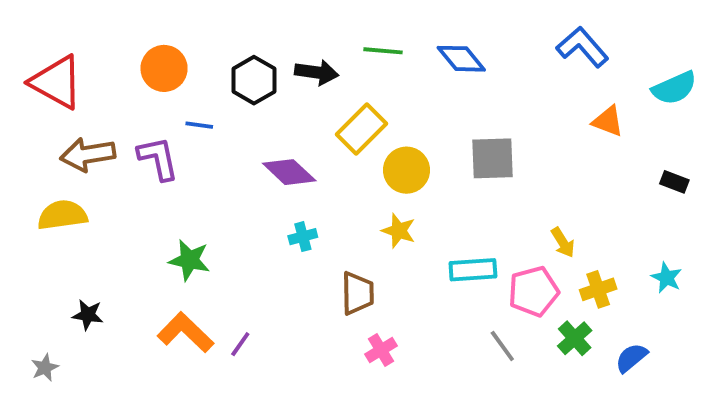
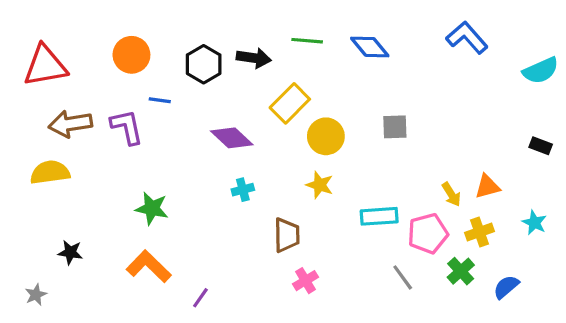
red triangle: (56, 82) -> (45, 66), turned -39
orange triangle: (608, 121) -> (487, 186), moved, turned -36
gray square: (493, 158) -> (395, 127), size x0.7
purple line: (240, 344) -> (200, 298), moved

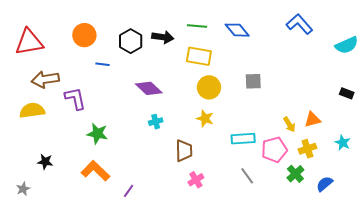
yellow rectangle: (290, 103) -> (199, 56), moved, turned 55
purple L-shape: (127, 127) -> (75, 98), moved
gray line: (403, 277) -> (247, 176), moved

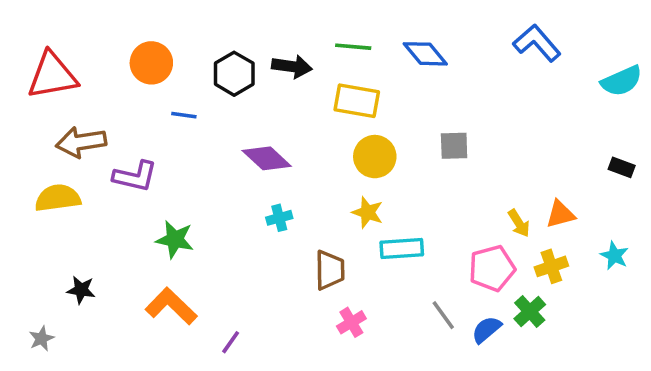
purple L-shape: (75, 98) -> (135, 176), turned 115
cyan rectangle: (243, 139) -> (402, 248), moved
blue semicircle: (325, 184) -> (486, 330), moved

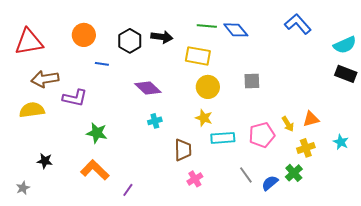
green line: (353, 47) -> (207, 26), moved
black rectangle: (622, 167) -> (346, 74), moved, size x1.5
pink pentagon: (492, 268) -> (262, 135), moved

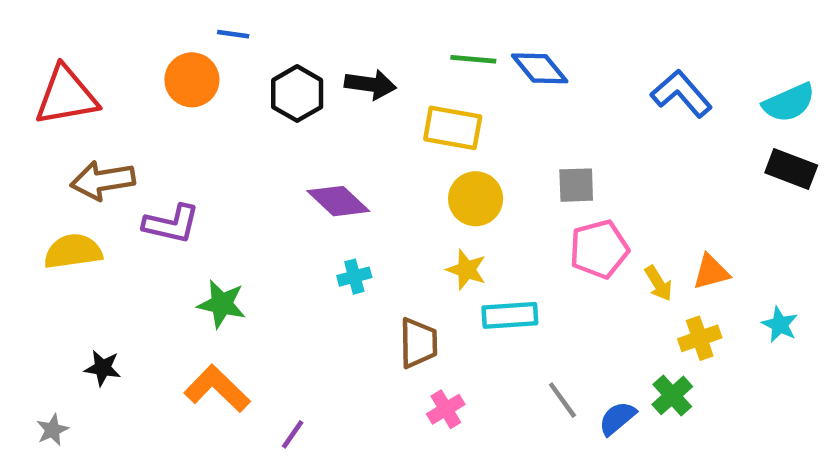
blue L-shape: (298, 24) -> (681, 94), moved
blue line: (102, 64) -> (233, 34), moved
pink pentagon: (262, 135) -> (599, 249), moved

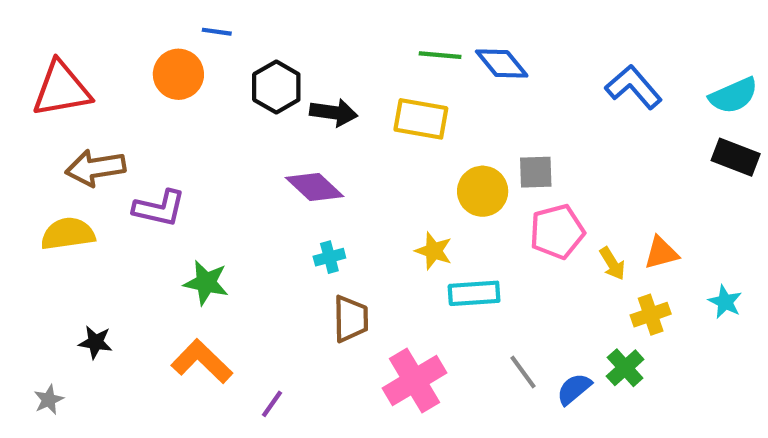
black arrow: (370, 84) -> (334, 113), moved
yellow circle: (476, 199) -> (483, 191), moved
brown trapezoid: (418, 343) -> (351, 319), moved
pink cross: (446, 409) -> (415, 381), size x1.8

